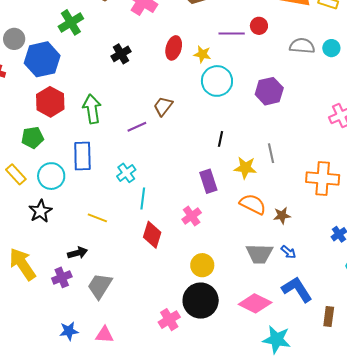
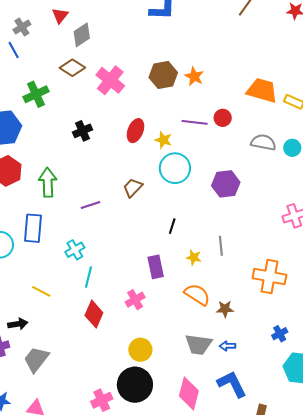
brown trapezoid: (163, 106) -> (133, 188), moved
yellow star: (245, 168) -> (194, 257), size x0.7
blue arrow: (288, 252) -> (227, 346), turned 133
pink diamond: (255, 303) -> (189, 393), turned 72

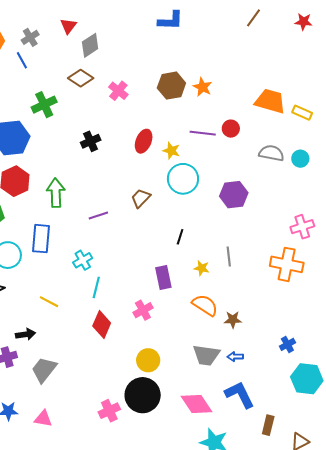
pink cross: (110, 80) -> (118, 91), size x0.7
orange cross: (269, 277) -> (287, 264), moved
pink diamond: (189, 393) -> (196, 404), turned -48

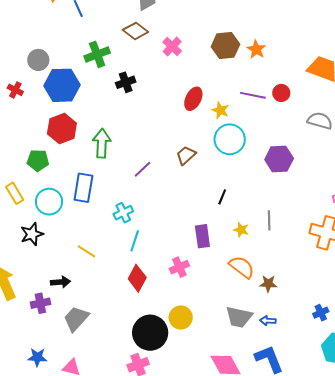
black cross: (91, 141) -> (126, 82), moved
purple line: (98, 215) -> (142, 169), turned -30
black circle: (143, 395) -> (150, 333), moved

